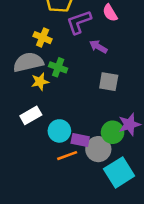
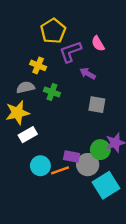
gray semicircle: (28, 62) -> (25, 87), size x0.7
yellow star: (40, 82) -> (17, 113), moved, size x1.5
cyan circle: (59, 131) -> (40, 166), moved

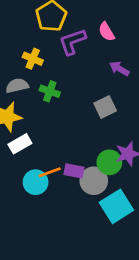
purple arrow: (88, 74) -> (119, 69), moved
gray square: (97, 105) -> (105, 107), turned -36
orange line: (60, 170) -> (50, 172), moved

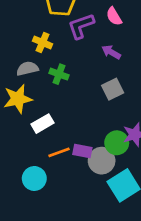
purple arrow: (119, 69) -> (111, 52), moved
white rectangle: (20, 144) -> (43, 124), moved
cyan circle: (36, 182) -> (34, 178), moved

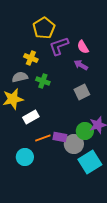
pink semicircle: (114, 16) -> (83, 47), moved

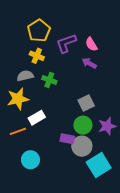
yellow pentagon: (44, 28) -> (39, 31), moved
gray square: (82, 92) -> (86, 103), moved
green circle: (85, 131) -> (83, 125), moved
orange line: (43, 138) -> (18, 131), moved

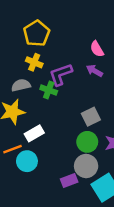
purple L-shape: (66, 43) -> (61, 74), moved
purple rectangle: (67, 139) -> (69, 180), moved, turned -32
cyan circle: (30, 160) -> (27, 161), moved

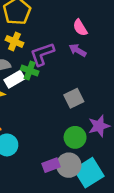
white rectangle: (34, 133) -> (14, 79), moved
green circle: (87, 142) -> (75, 137), moved
gray circle: (86, 166) -> (69, 165), moved

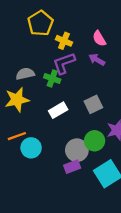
yellow cross: (14, 41) -> (64, 41), moved
white rectangle: (14, 79) -> (58, 110), moved
gray circle: (69, 165) -> (77, 150), moved

